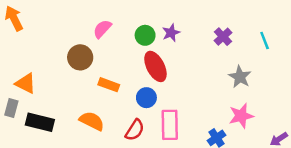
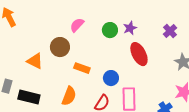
red ellipse: (155, 66) -> (139, 54), moved
orange triangle: (26, 83) -> (35, 61), moved
orange semicircle: (92, 121) -> (69, 96), turned 84

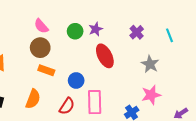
pink semicircle: (77, 25) -> (41, 26), turned -84
brown circle: (60, 47) -> (40, 48), moved

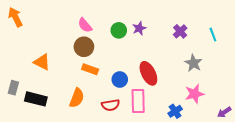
red ellipse: (105, 56) -> (148, 73), moved
red semicircle: (67, 106) -> (111, 105), turned 48

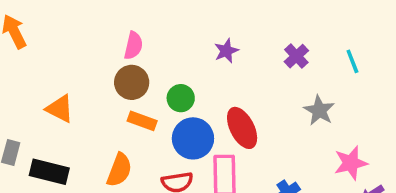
pink semicircle: (85, 25) -> (133, 46), turned -126
green circle: (119, 30) -> (181, 98), moved
blue circle: (120, 79) -> (193, 138), size x1.5
pink star: (194, 94) -> (351, 163), moved

